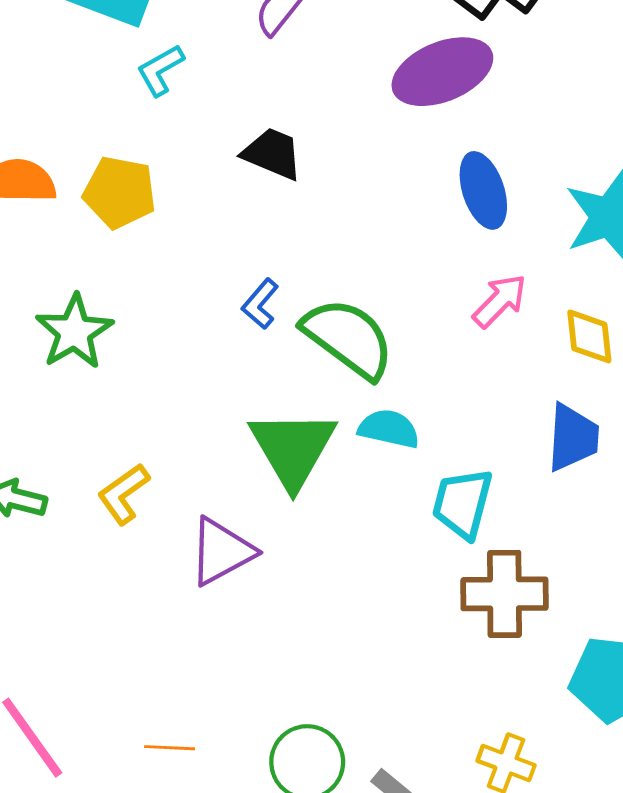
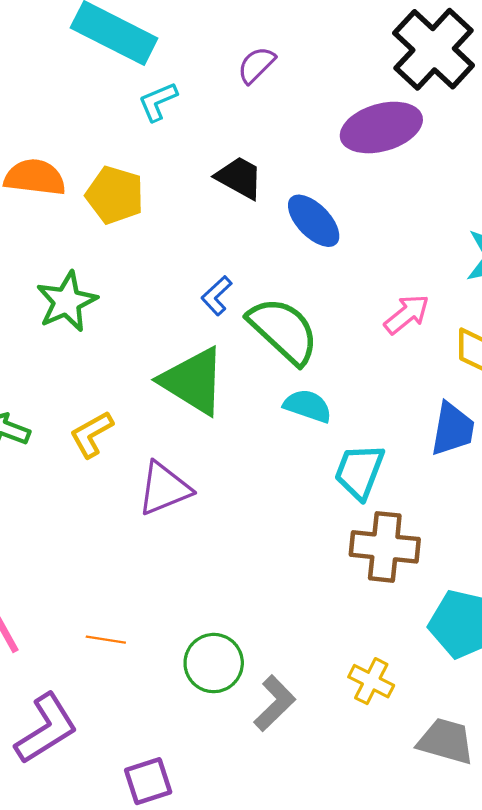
blue ellipse: (483, 190) -> (314, 221), moved, turned -32
green triangle: (293, 449) -> (193, 381), moved, turned -34

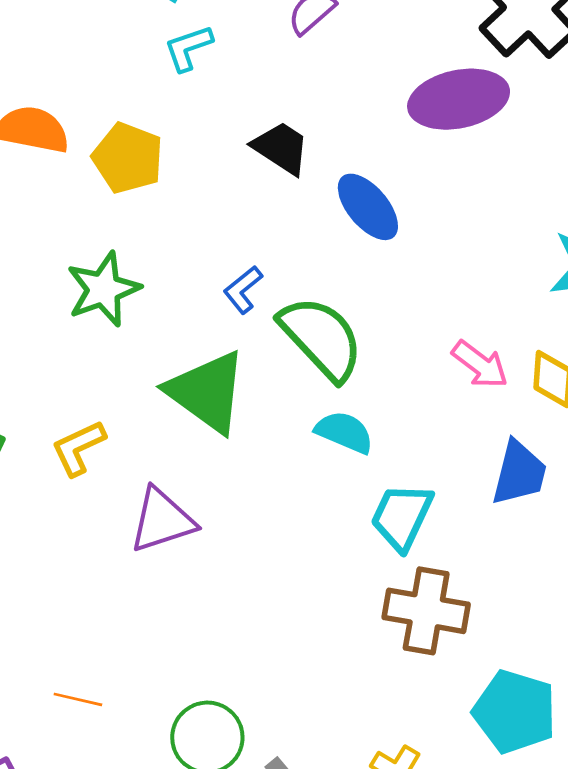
green star: (67, 302) -> (103, 289), moved
pink arrow: (407, 314) -> (480, 364), moved, turned 72

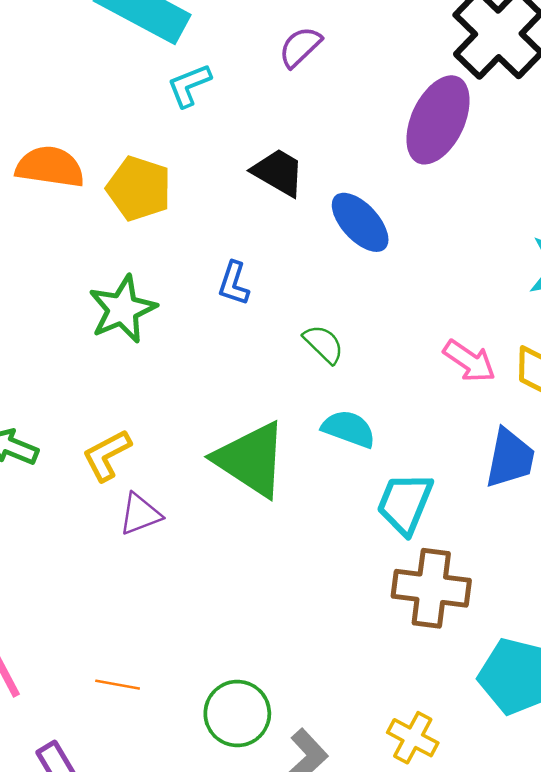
purple ellipse: (459, 99) -> (438, 120), turned -50
blue L-shape: (243, 290) -> (234, 283), moved, turned -30
green semicircle: (321, 338) -> (324, 344), size x0.5
green triangle: (207, 392) -> (251, 459), moved
purple triangle: (162, 520) -> (140, 514), moved, size x0.7

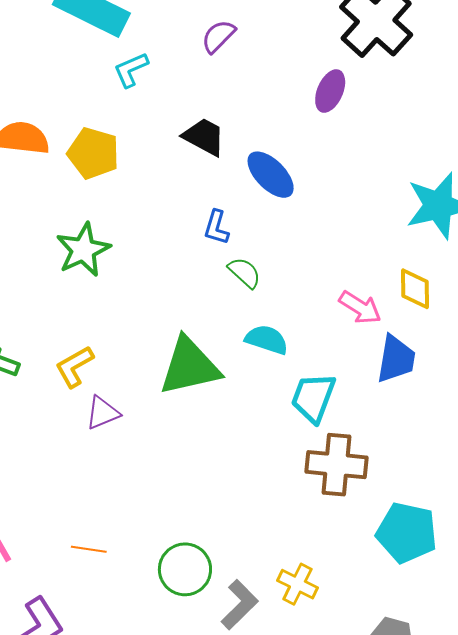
purple ellipse: (438, 120) -> (330, 91), size x0.6
blue L-shape: (234, 283) -> (216, 227), moved
pink arrow: (469, 361) -> (360, 307), moved
green triangle: (251, 459) -> (189, 366), turned -44
yellow cross: (413, 738) -> (297, 584), moved

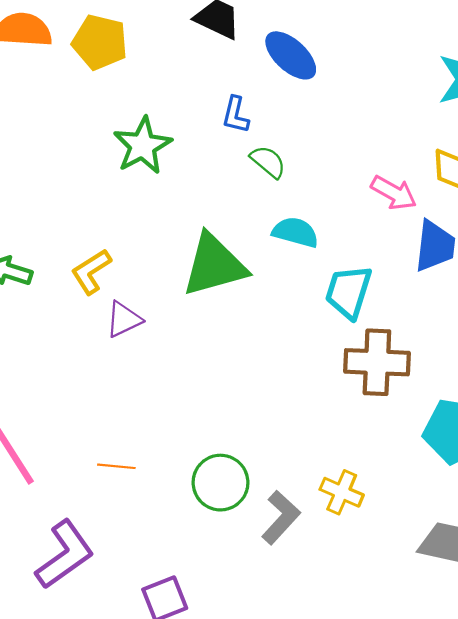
green star: (83, 250) -> (143, 146), moved

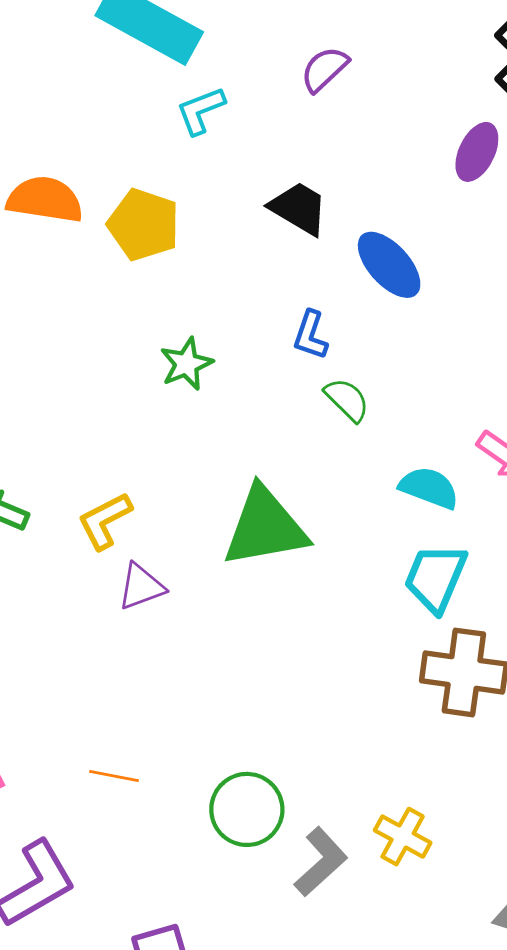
green star: (143, 146) -> (186, 364), size x0.7
cyan semicircle: (295, 232) -> (429, 488), moved

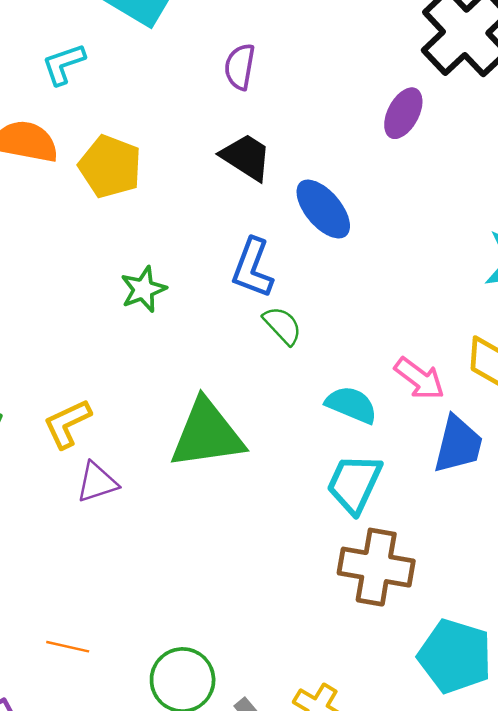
purple semicircle: (324, 69) -> (240, 67), moved, turned -39
cyan L-shape: (201, 111) -> (64, 64), moved
blue L-shape: (310, 335) -> (252, 268), size x1.4

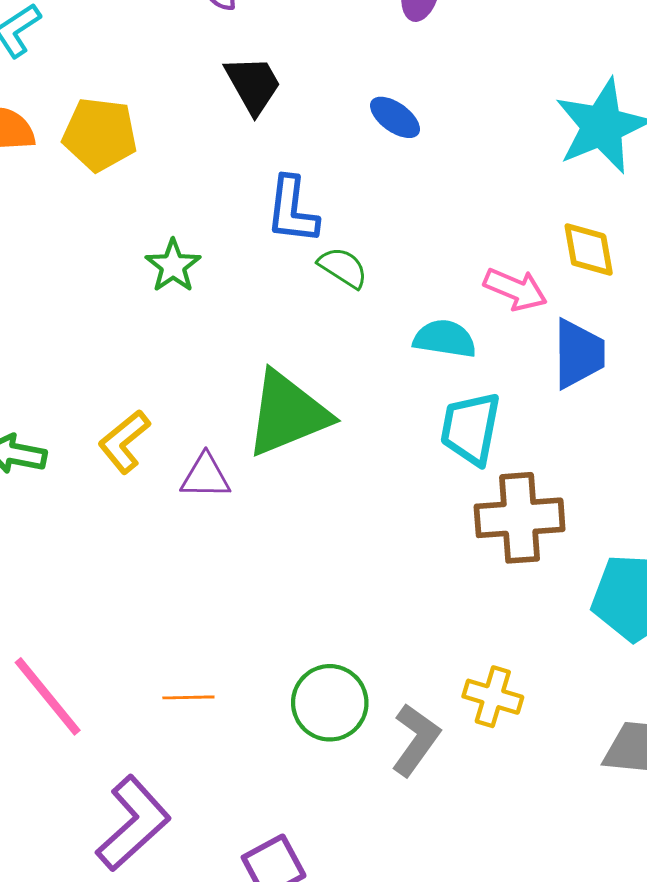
black trapezoid: (246, 157) -> (253, 85), turned 42
blue ellipse: (323, 209) -> (395, 117), moved, size x0.7
purple triangle: (97, 482) -> (205, 476), moved, turned 33

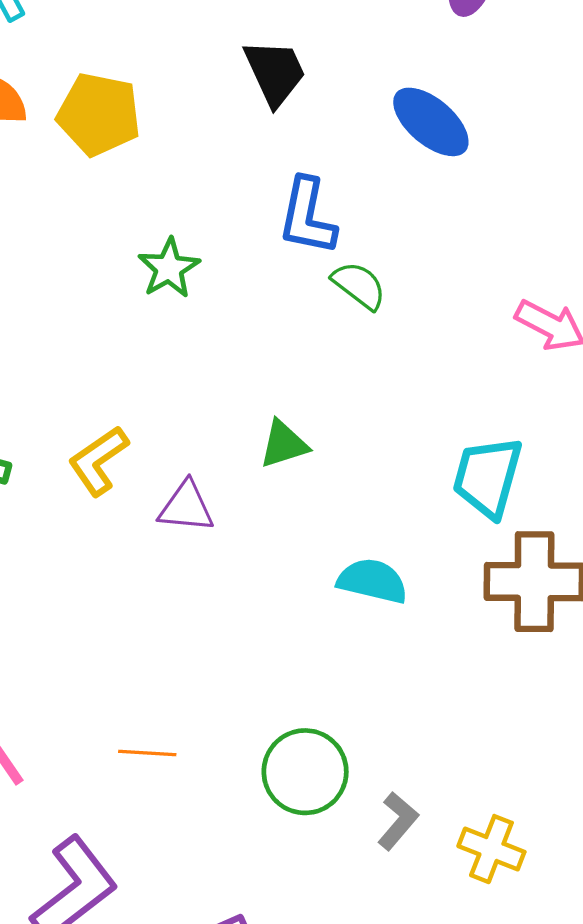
blue ellipse: (395, 117) -> (431, 122), size x1.4
cyan semicircle: (445, 339) -> (372, 581), moved
green triangle: (287, 414) -> (284, 444), size x0.5
yellow cross: (493, 697) -> (491, 849), moved
gray L-shape: (416, 740) -> (398, 821), size x0.7

